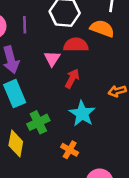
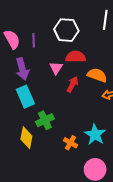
orange semicircle: (102, 29) -> (97, 75), moved
cyan star: (82, 114) -> (95, 135), moved

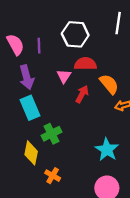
orange semicircle: (97, 75) -> (109, 84), turned 30
orange cross: (70, 143) -> (53, 176), moved

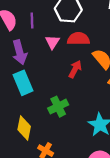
pink triangle: (64, 76) -> (52, 42), moved
green cross: (52, 134) -> (58, 107), moved

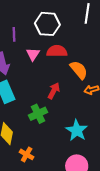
red arrow: (75, 69) -> (54, 91), moved

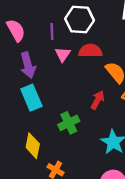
purple line: (14, 34) -> (52, 32), moved
red arrow: (54, 91) -> (98, 100), moved

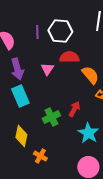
purple line: (52, 32) -> (37, 32), moved
pink triangle: (63, 54) -> (47, 69), moved
red arrow: (98, 100) -> (74, 109), moved

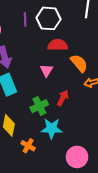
pink triangle: (47, 69) -> (46, 70), moved
cyan star: (88, 133) -> (52, 128), moved, turned -30

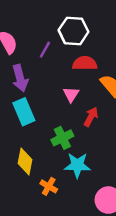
purple line: (25, 19) -> (45, 50), moved, turned 32
red arrow: (63, 98) -> (91, 117), moved

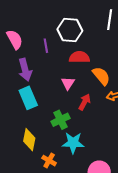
purple line: (45, 50) -> (46, 46), turned -40

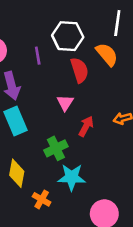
red semicircle: (79, 57) -> (79, 70), turned 72
orange semicircle: (101, 76) -> (107, 54), moved

